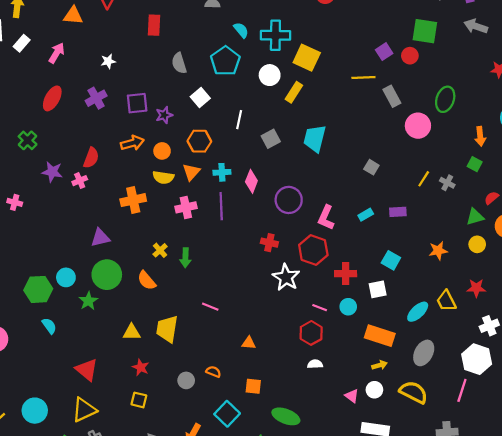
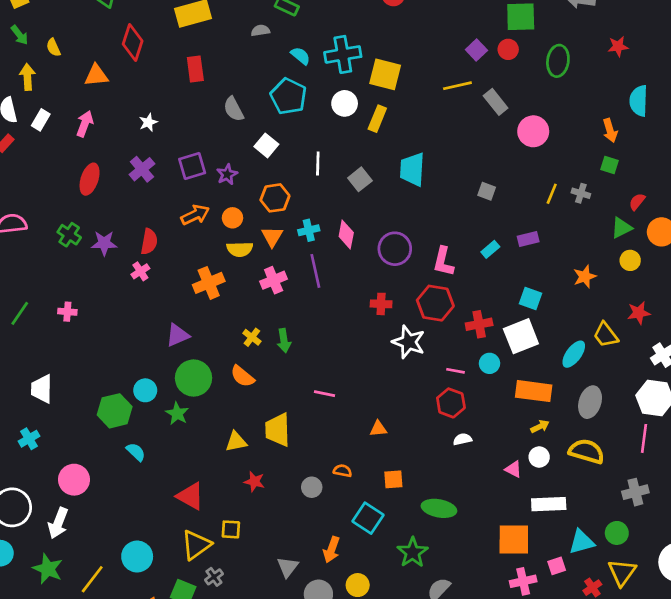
green ellipse: (445, 99) -> (558, 61), moved
purple star: (52, 172) -> (104, 243), moved
white square: (378, 289) -> (521, 336), size x1.5
yellow square: (139, 400) -> (231, 529), moved

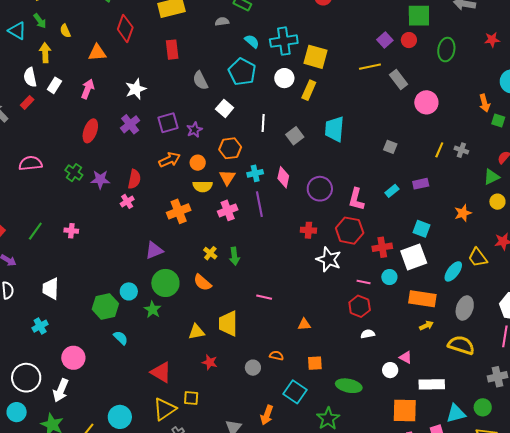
white star: (148, 122) -> (136, 89), size x1.5
green square: (610, 165) -> (498, 121), moved
white circle: (539, 457) -> (390, 370), moved

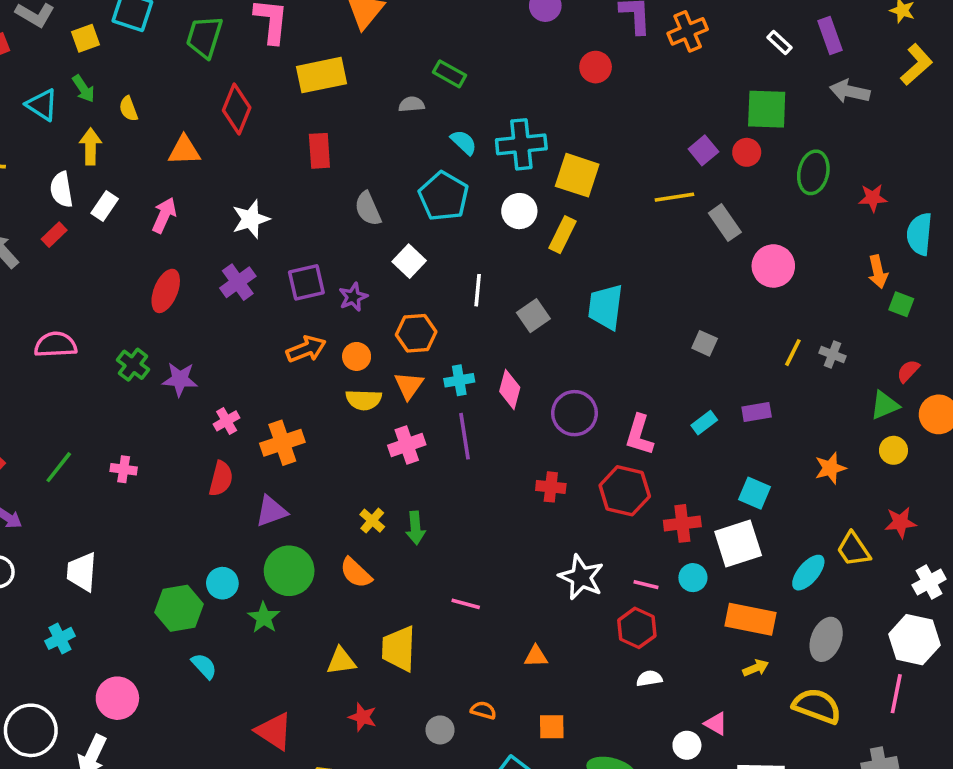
red star: (492, 40) -> (873, 198), moved
red semicircle: (134, 179) -> (221, 479), moved
orange cross: (179, 211) -> (282, 443), moved
white star: (329, 259) -> (581, 577), moved

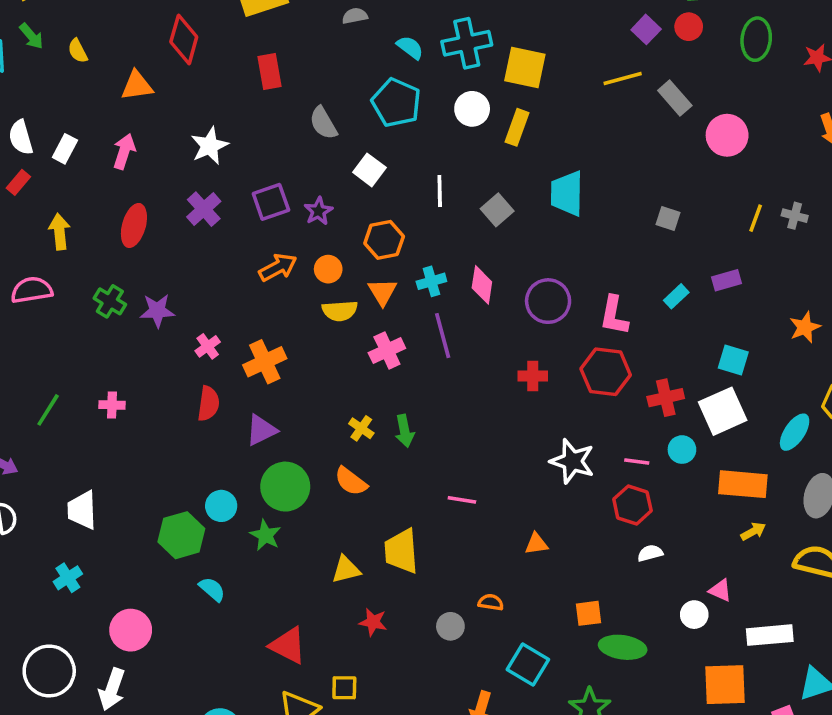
yellow arrow: (90, 146) -> (59, 232), moved
orange square: (552, 727) -> (589, 613), moved

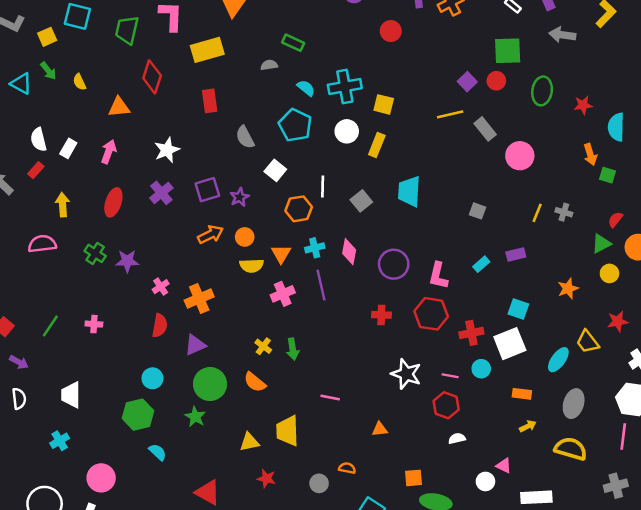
yellow square: (525, 67) -> (384, 104), size x0.7
orange hexagon: (384, 240) -> (299, 209), moved
orange rectangle: (743, 484) -> (522, 394), size x0.6
cyan circle: (221, 506) -> (152, 378), moved

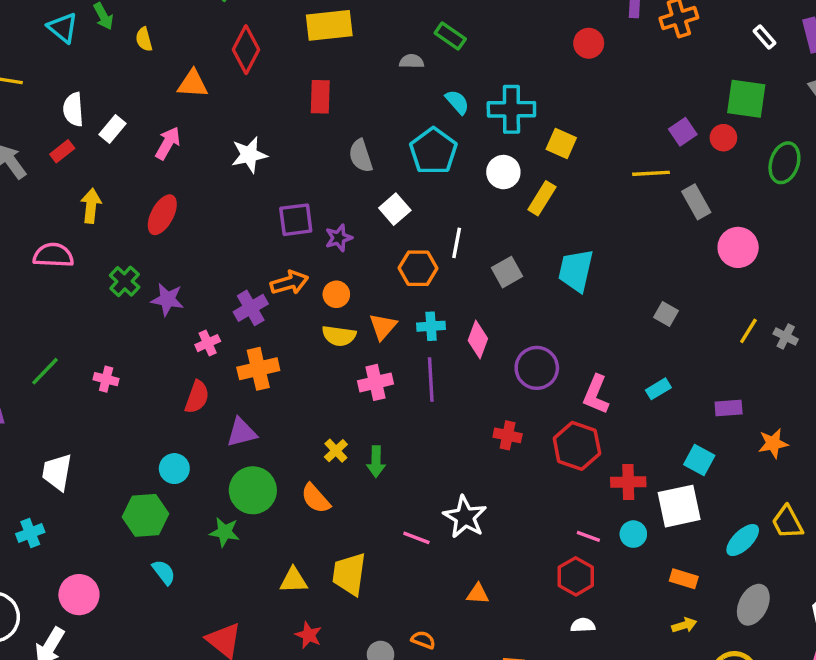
purple cross: (161, 193) -> (251, 308), moved
purple rectangle: (516, 254) -> (729, 408), moved
white star: (406, 374) -> (465, 517), moved
green star: (195, 417) -> (225, 532), turned -30

